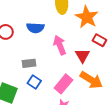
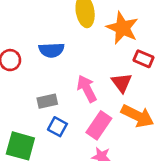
pink arrow: (60, 45) -> (87, 89), moved

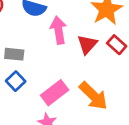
red triangle: (122, 83) -> (87, 44), moved
pink arrow: (87, 89) -> (59, 30), moved

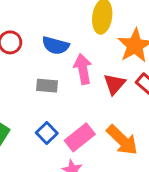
gray rectangle: (14, 54) -> (47, 86), moved
blue square: (16, 81) -> (47, 133), moved

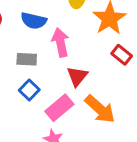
red triangle: (115, 84) -> (77, 76), moved
blue square: (47, 133) -> (29, 90), moved

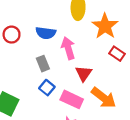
gray rectangle: (27, 59) -> (43, 64), turned 70
pink rectangle: (59, 108) -> (72, 99), turned 70

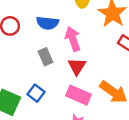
red triangle: (84, 73) -> (77, 66), moved
blue square: (47, 88) -> (36, 93), moved

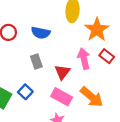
pink arrow: (73, 39) -> (84, 59), moved

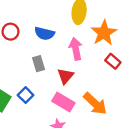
pink arrow: (84, 59) -> (76, 49), moved

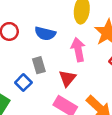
blue square: (26, 95) -> (23, 83), moved

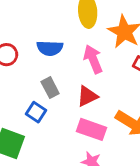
red triangle: (67, 78) -> (87, 96), turned 36

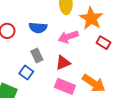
pink arrow: (93, 59) -> (68, 37), turned -90

